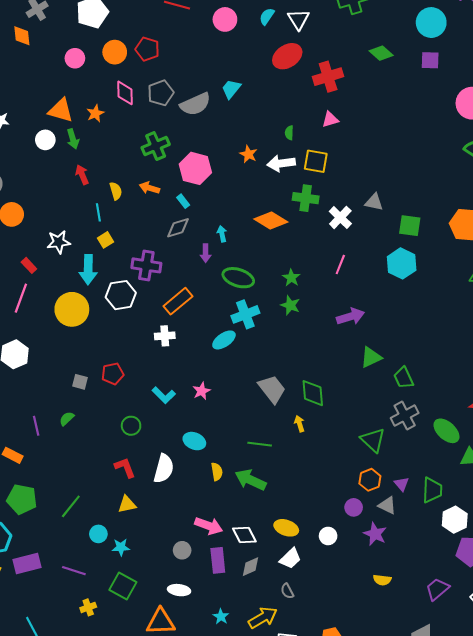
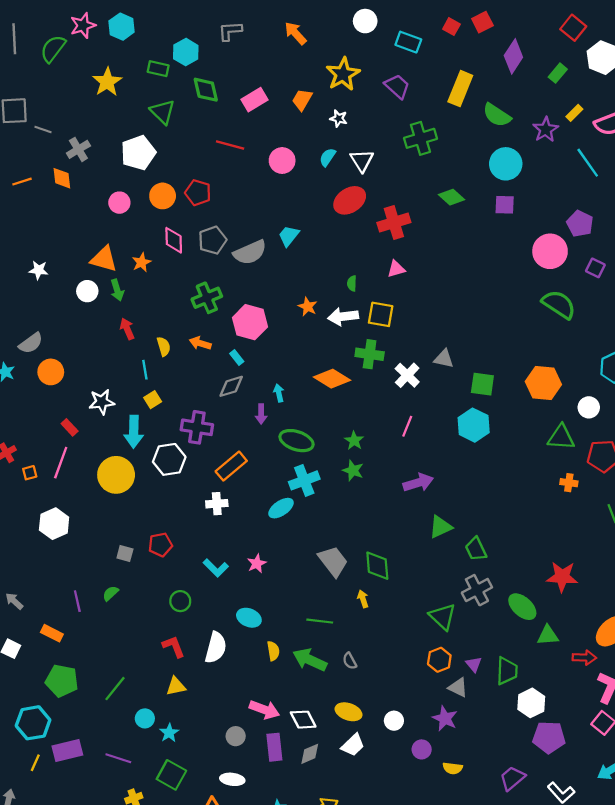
purple circle: (354, 507) -> (422, 749), moved
cyan star: (121, 547) -> (169, 733), turned -30
gray semicircle: (287, 591) -> (350, 661), moved

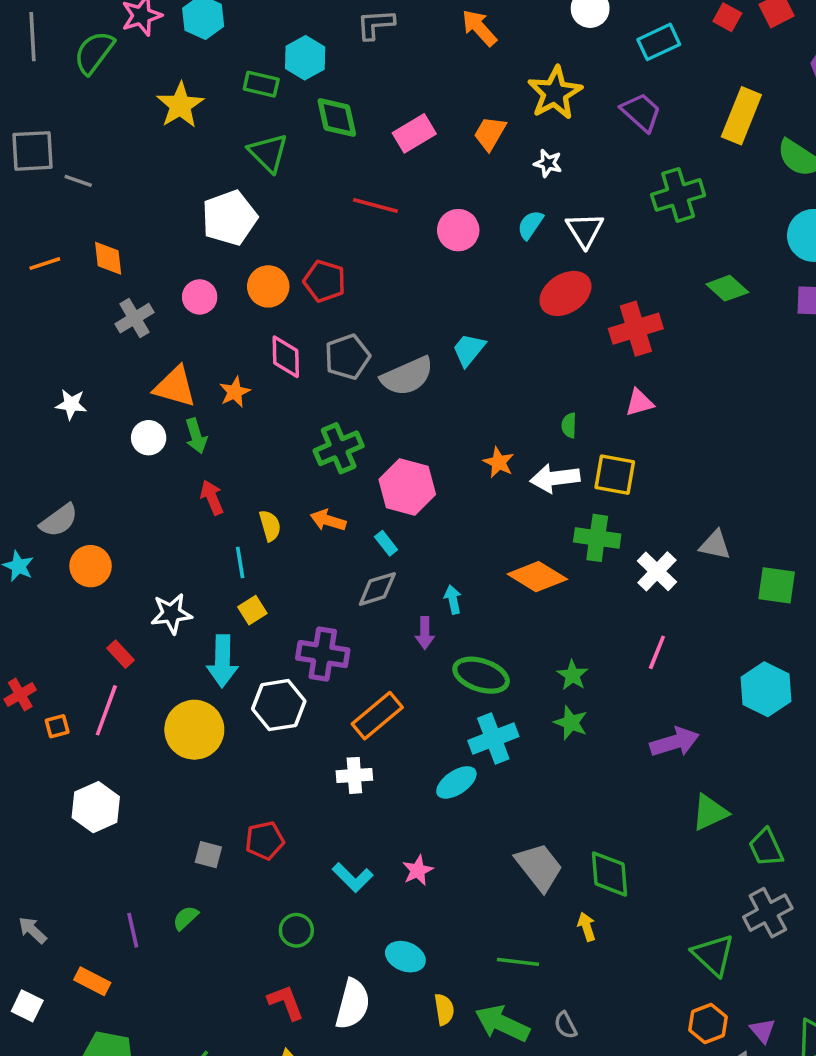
cyan rectangle: (408, 42) -> (659, 42), turned -45
gray cross: (78, 149) -> (135, 318), moved
cyan hexagon: (474, 425) -> (766, 689), moved

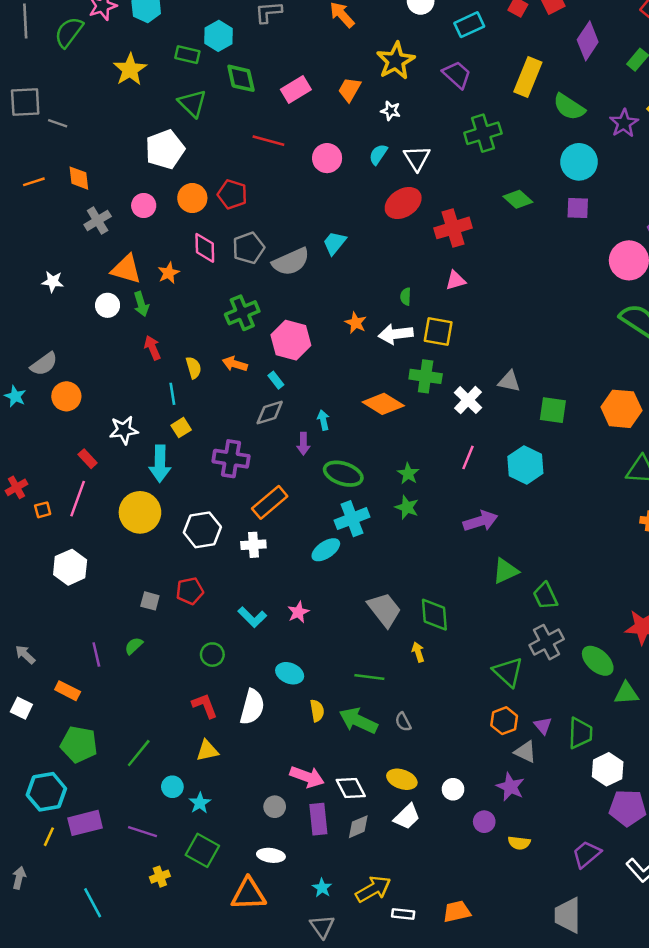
cyan hexagon: (766, 689) -> (525, 465), moved
white hexagon: (279, 705) -> (202, 530), moved

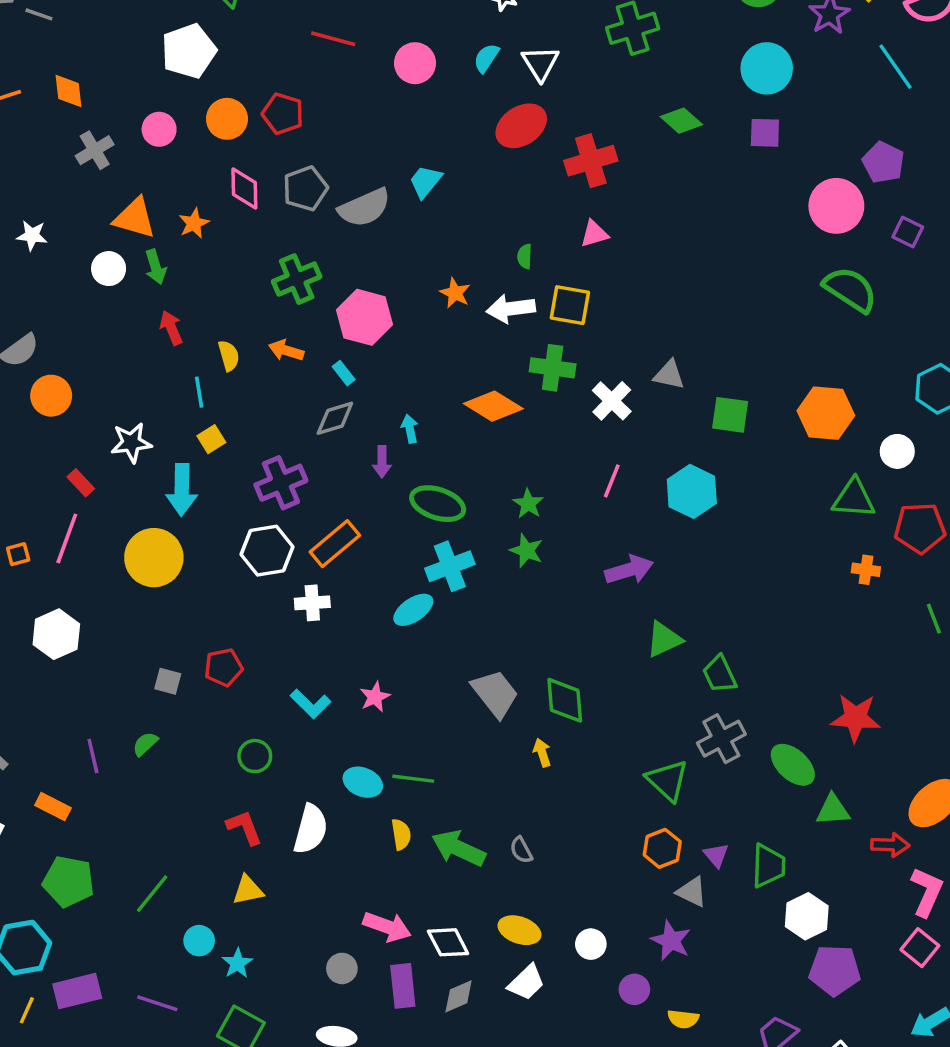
purple cross: (231, 459) -> (281, 483), turned -32
white hexagon: (202, 530) -> (267, 551), moved
green line: (369, 677) -> (413, 779), moved

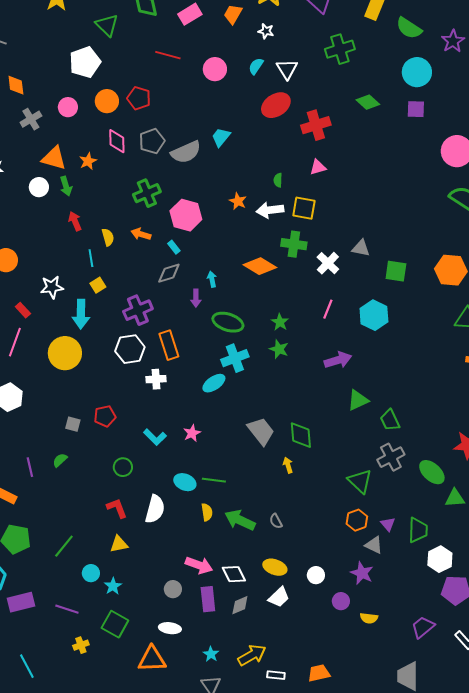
orange rectangle: (335, 544) -> (169, 345), turned -68

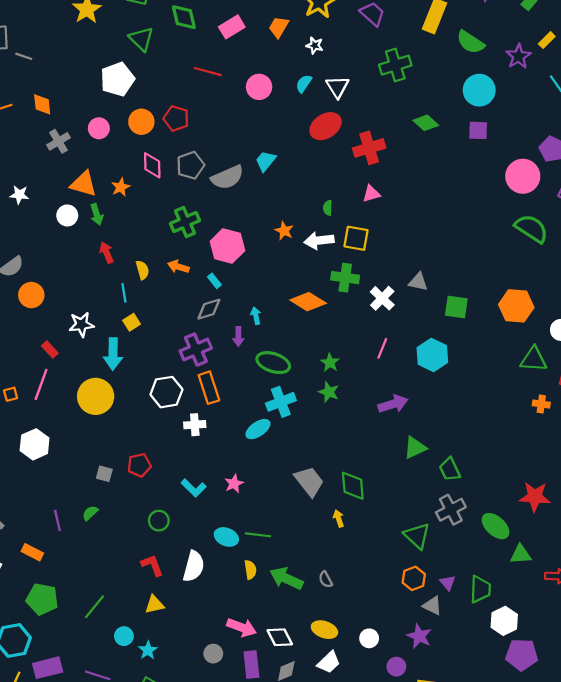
purple cross: (138, 310) -> (196, 350), moved

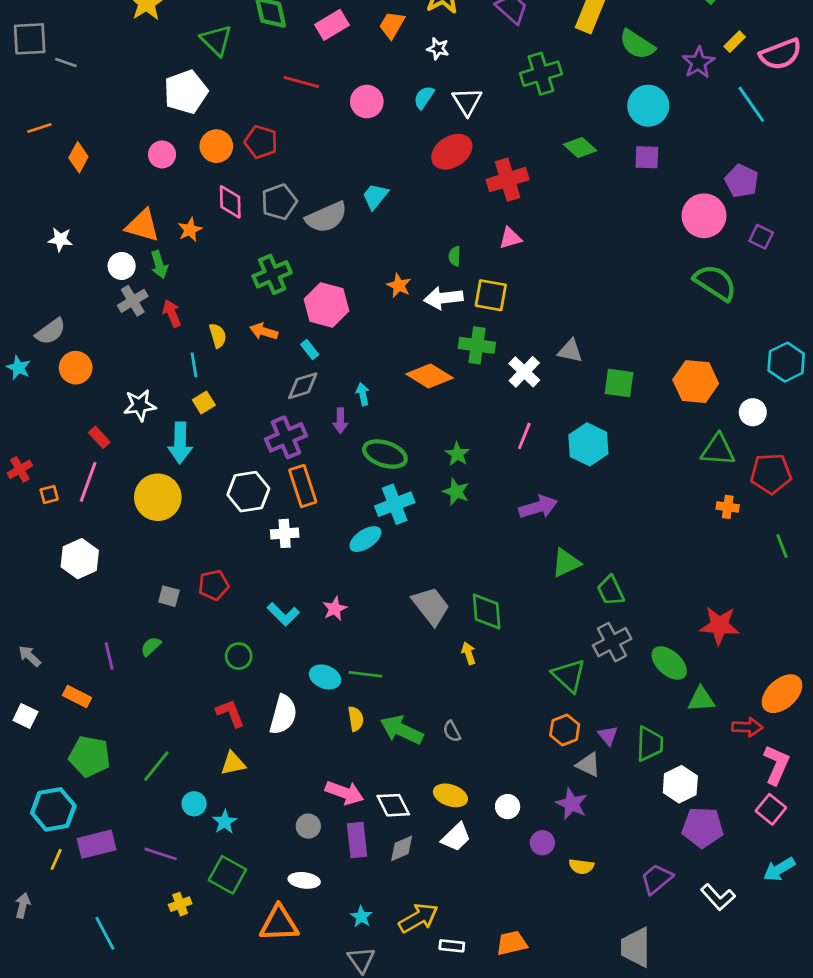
orange diamond: (42, 104) -> (78, 157), moved, turned 35
gray cross: (59, 141) -> (133, 301), moved

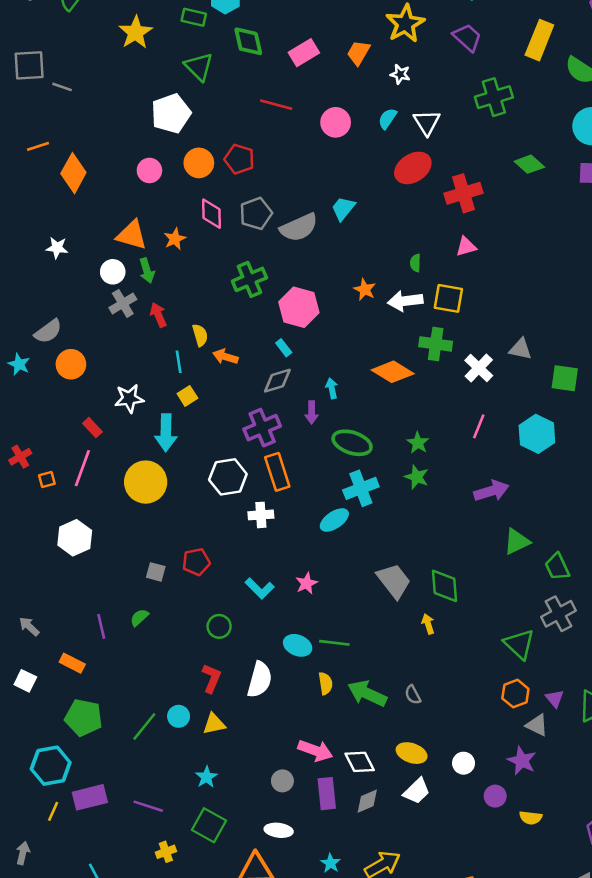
orange diamond: (78, 157) -> (73, 173), size x1.4
orange arrow: (264, 331) -> (225, 357), moved
red L-shape: (230, 713) -> (211, 678), turned 44
cyan circle: (194, 804) -> (179, 716), moved

